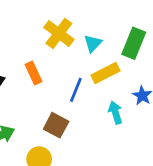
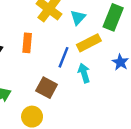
orange rectangle: (33, 73) -> (27, 43), turned 30
cyan arrow: (115, 113) -> (84, 73), moved

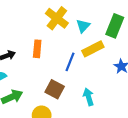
cyan arrow: (84, 73) -> (89, 97), moved

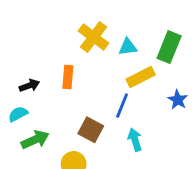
cyan triangle: (83, 26) -> (128, 47), turned 40
blue line: (70, 62) -> (122, 105), moved

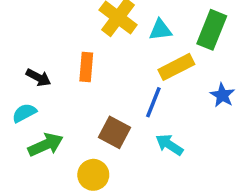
black arrow: (29, 86) -> (38, 78), turned 48
cyan arrow: (135, 140) -> (169, 145), turned -40

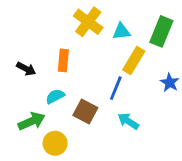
yellow rectangle: (176, 67) -> (134, 60), turned -32
cyan semicircle: (24, 113) -> (55, 96), moved
yellow circle: (93, 175) -> (55, 143), moved

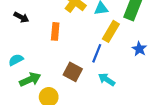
black arrow: (26, 69) -> (21, 17), moved
cyan semicircle: (55, 96) -> (16, 60), moved

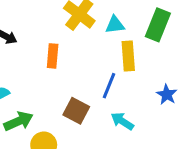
yellow rectangle: (111, 31) -> (128, 56), turned -35
blue star: (139, 49) -> (167, 95), moved

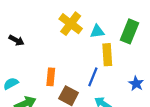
orange rectangle: (53, 56) -> (51, 77), moved

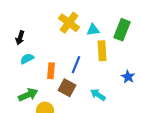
black arrow: (16, 40) -> (20, 38), turned 80
blue line: (93, 77) -> (76, 65), moved
cyan semicircle: (11, 84) -> (27, 59), moved

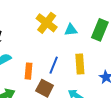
yellow rectangle: (102, 51) -> (80, 64), moved

